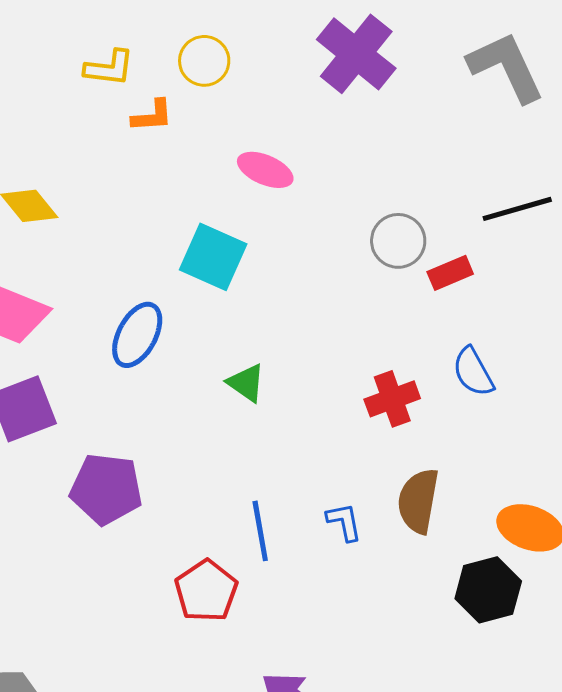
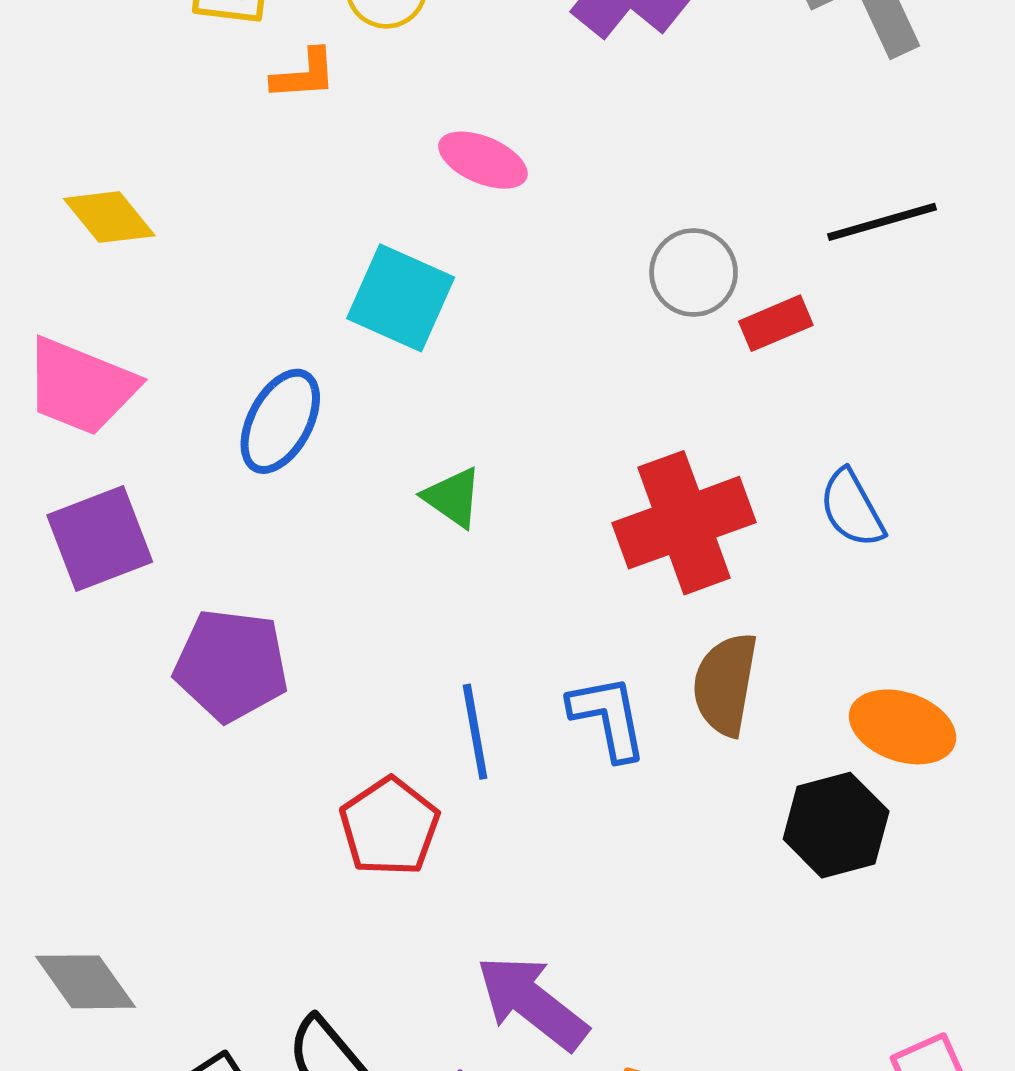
blue semicircle: (473, 372) -> (852, 508), moved
red cross: (392, 399) -> (684, 523), size x1.6
blue L-shape: (344, 522) -> (608, 717), size x1.4

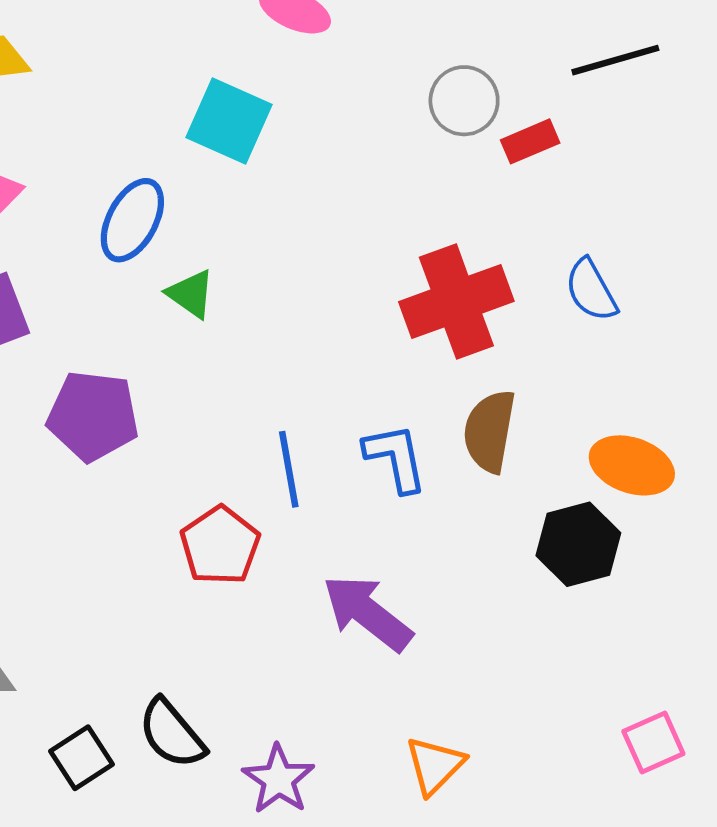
green triangle: (453, 497) -> (191, 294), moved
purple arrow: (532, 1002) -> (367, 613), moved

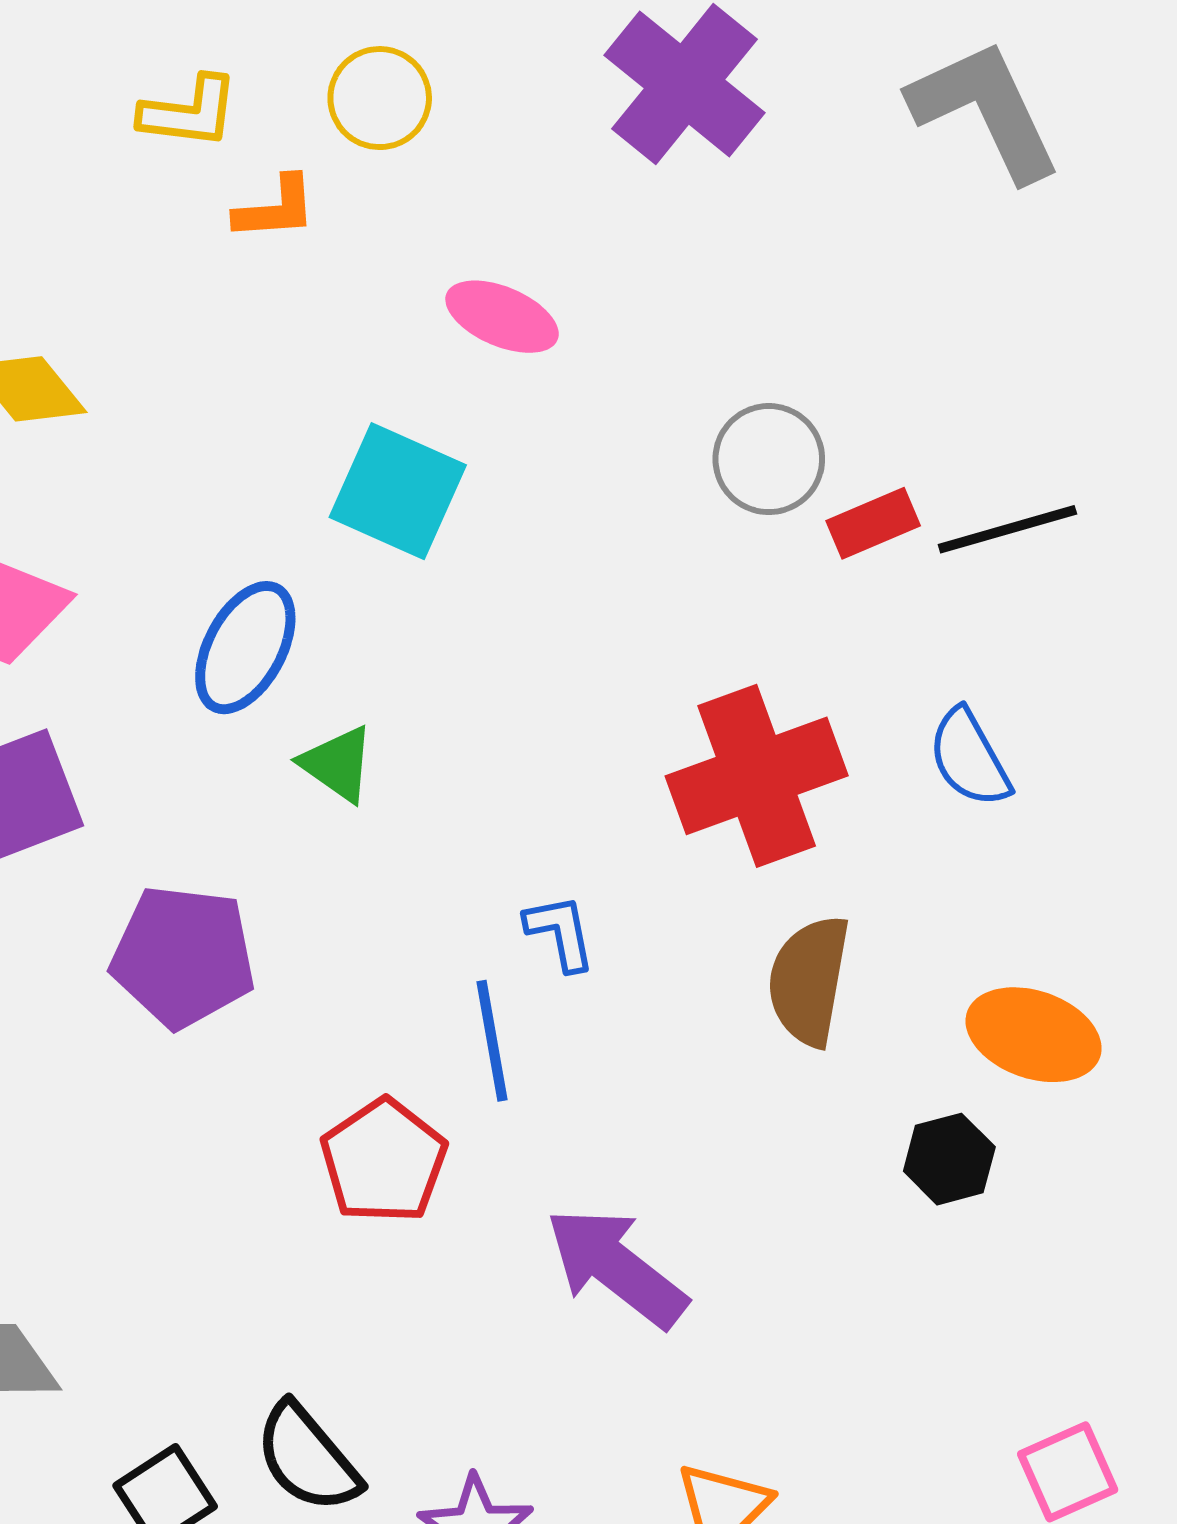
black line: (615, 60) -> (1007, 529), moved
blue L-shape: (395, 458) -> (560, 932), moved, size x0.7
black hexagon: (578, 544) -> (949, 1159), size x0.7

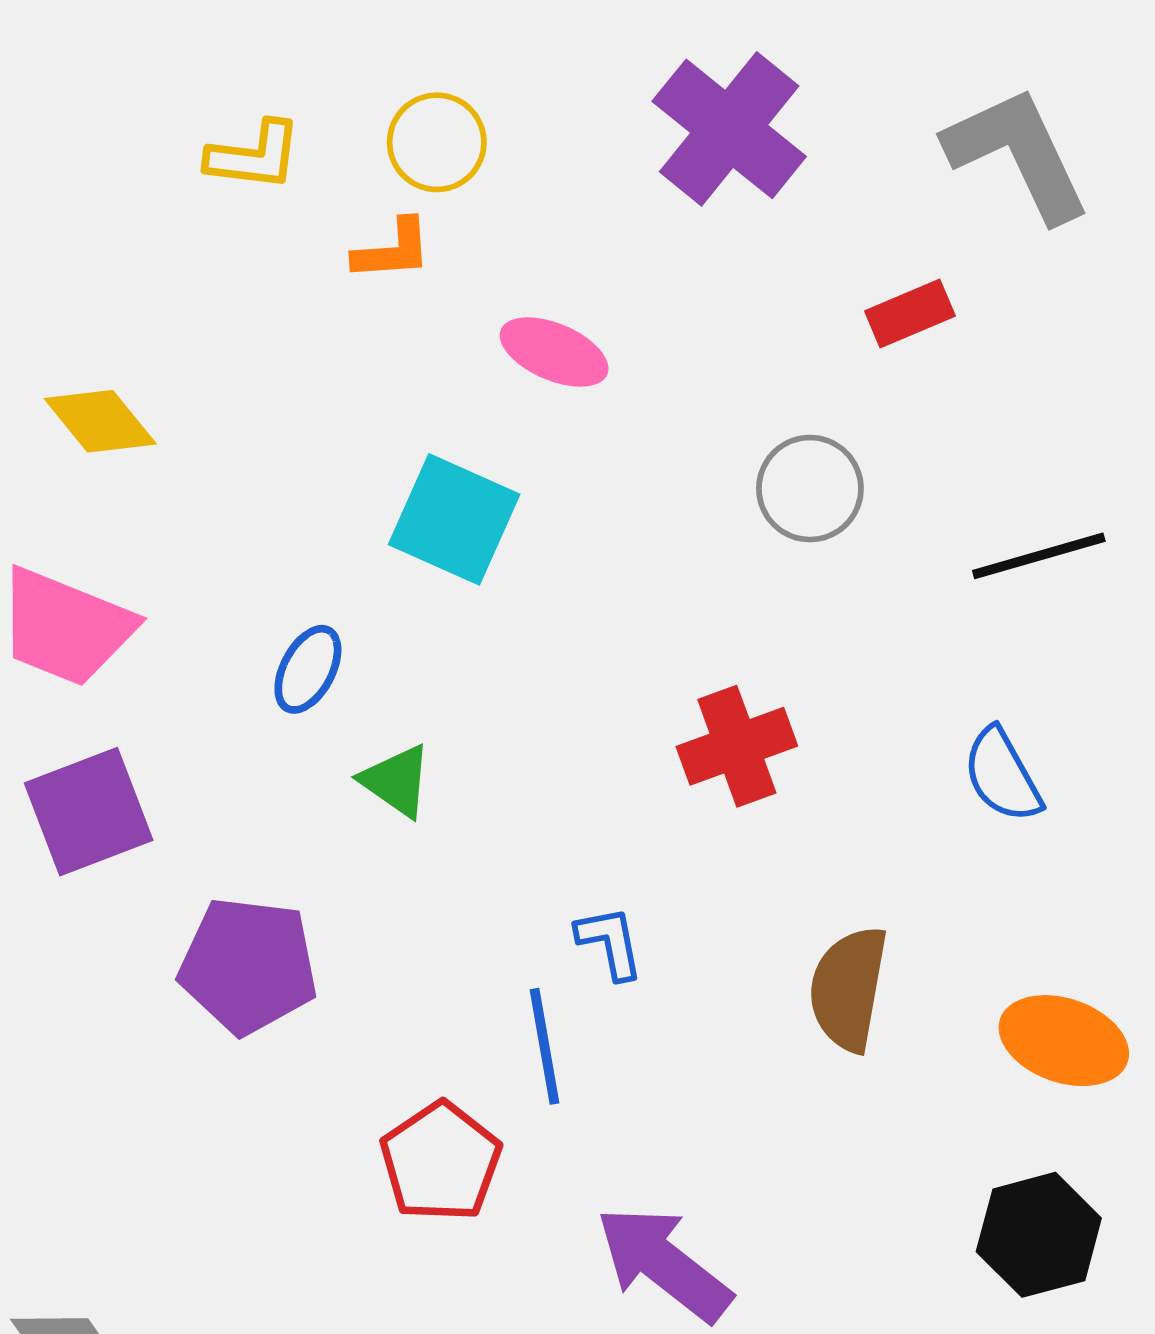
orange L-shape: (275, 208) -> (393, 250), moved
red rectangle: (873, 523) -> (910, 314), moved
blue ellipse: (245, 648) -> (308, 669), size x0.7
red cross: (757, 776) -> (737, 746), moved, size x0.7
black hexagon: (949, 1159) -> (1039, 1235), moved, size x1.4

